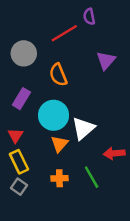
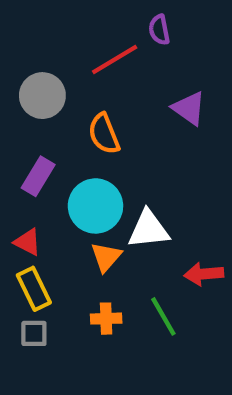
purple triangle: (106, 61) -> (189, 108), turned -36
white triangle: (83, 128) -> (149, 229), turned 35
red triangle: (15, 135) -> (28, 242), turned -35
gray square: (19, 187) -> (34, 333), turned -35

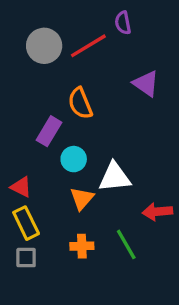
gray circle: (42, 96) -> (44, 46), moved
purple rectangle: (38, 176) -> (49, 131), moved
cyan circle: (95, 206) -> (74, 159), size x0.6

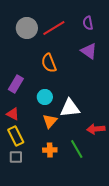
purple semicircle: (123, 23) -> (88, 23), moved
purple rectangle: (49, 131) -> (16, 84), moved

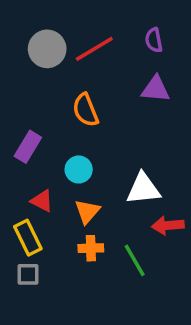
purple triangle: (89, 51) -> (156, 89), turned -30
white triangle: (70, 108) -> (143, 189), moved
red triangle: (13, 114) -> (42, 201), moved
orange cross: (50, 150) -> (91, 248), moved

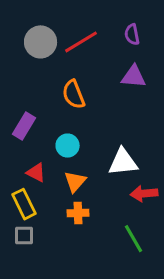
green line: (135, 260) -> (134, 239), moved

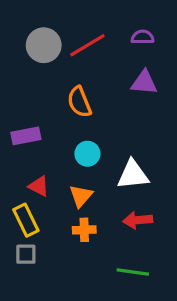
purple semicircle: (132, 34) -> (143, 37), turned 100
purple rectangle: (24, 126) -> (26, 136), turned 48
cyan circle: (68, 146) -> (87, 154), moved
red arrow: (144, 194) -> (138, 220), moved
green line: (134, 239) -> (133, 272), moved, turned -52

